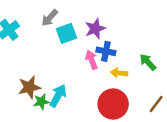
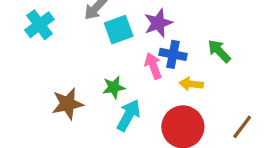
green arrow: (148, 62) -> (219, 51), moved
cyan arrow: (58, 96) -> (129, 115), moved
green star: (41, 102) -> (114, 87), moved

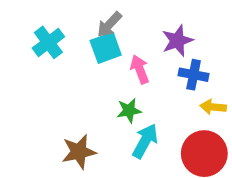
cyan square: (119, 30) -> (106, 48), moved
pink arrow: (153, 66) -> (140, 69), moved
brown star: (68, 104) -> (79, 152), moved

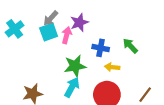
purple star: (177, 41) -> (79, 22), moved
pink arrow: (140, 69) -> (67, 35), moved, turned 35
green star: (129, 111) -> (75, 66), moved, size x1.5

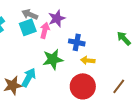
gray arrow: (51, 18) -> (30, 14), turned 70
green arrow: (130, 46) -> (124, 38), moved
cyan arrow: (72, 87) -> (29, 77), moved

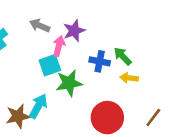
cyan square: (28, 27) -> (50, 65), moved
green arrow: (124, 38) -> (123, 56), moved
yellow arrow: (88, 60) -> (129, 78), moved

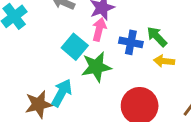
pink arrow: (59, 46) -> (99, 29), moved
cyan square: (50, 65) -> (75, 47), turned -30

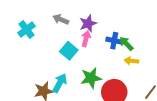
blue cross: (131, 42) -> (114, 41), moved
green star: (96, 67) -> (91, 78), moved

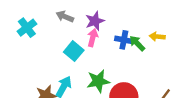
yellow arrow: (131, 61) -> (157, 37), moved

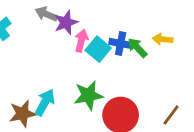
purple star: (95, 21) -> (66, 22), moved
cyan square: (74, 51) -> (98, 49), moved

